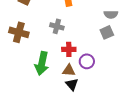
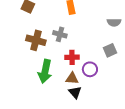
brown cross: (19, 32) -> (36, 40), moved
gray square: (107, 32) -> (110, 50), moved

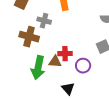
gray cross: (60, 34) -> (44, 21), moved
brown triangle: (72, 78) -> (55, 62), moved

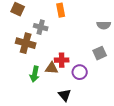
green arrow: (38, 68) -> (35, 74), size x0.7

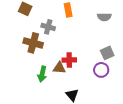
gray semicircle: (104, 25) -> (104, 17), moved
purple circle: (80, 72) -> (101, 70), moved

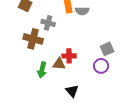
gray semicircle: (104, 17) -> (82, 11), moved

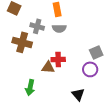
gray semicircle: (82, 11) -> (59, 28), moved
green arrow: (42, 70) -> (30, 87), moved
black triangle: (72, 91) -> (78, 94), moved

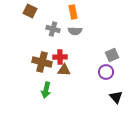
brown cross: (22, 42) -> (42, 62), moved
red cross: (58, 59) -> (60, 57), moved
black triangle: (78, 94) -> (116, 97), moved

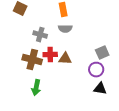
gray cross: (53, 29) -> (40, 35), moved
brown triangle: (64, 70) -> (65, 59), moved
black triangle: (116, 97) -> (100, 89), moved, turned -40

